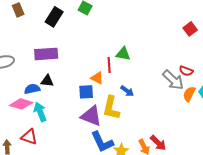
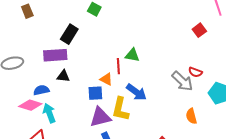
black rectangle: (54, 17) -> (69, 34), moved
black triangle: (47, 81) -> (63, 76), moved
blue arrow: (127, 91) -> (136, 92), size x1.5
orange semicircle: (189, 94) -> (191, 116), moved, turned -42
purple triangle: (91, 116) -> (100, 117), turned -35

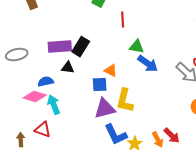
black rectangle: (69, 34) -> (81, 47), moved
red line: (118, 66) -> (123, 20), moved
blue arrow: (136, 92) -> (148, 64), moved

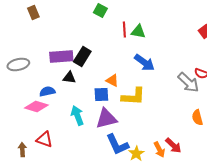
green triangle: (137, 47) -> (138, 31), moved
blue arrow: (148, 64) -> (144, 62), moved
yellow L-shape: (125, 101) -> (133, 96), moved, turned -100
cyan arrow: (54, 105) -> (77, 115), moved

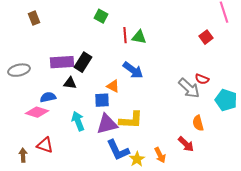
blue arrow: (144, 62) -> (133, 70), moved
yellow L-shape: (133, 96) -> (131, 120), moved
red arrow: (173, 145) -> (186, 144), moved

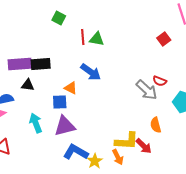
black rectangle: (83, 62) -> (41, 64), turned 54
yellow L-shape: (131, 120) -> (127, 141), moved
blue L-shape: (118, 150) -> (76, 152), turned 145

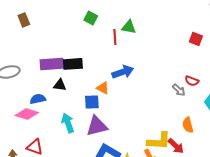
green triangle: (97, 39) -> (129, 27), moved
red square: (164, 39) -> (196, 39), turned -32
blue arrow: (91, 72) -> (123, 72), turned -55
gray arrow: (147, 90) -> (179, 90), size x0.6

